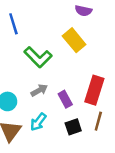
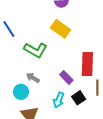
gray arrow: (39, 90) -> (33, 78), moved, turned -104
cyan arrow: (38, 122) -> (59, 100), moved

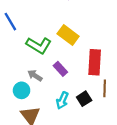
yellow rectangle: (60, 29) -> (68, 35), moved
purple rectangle: (66, 77) -> (60, 69), moved

